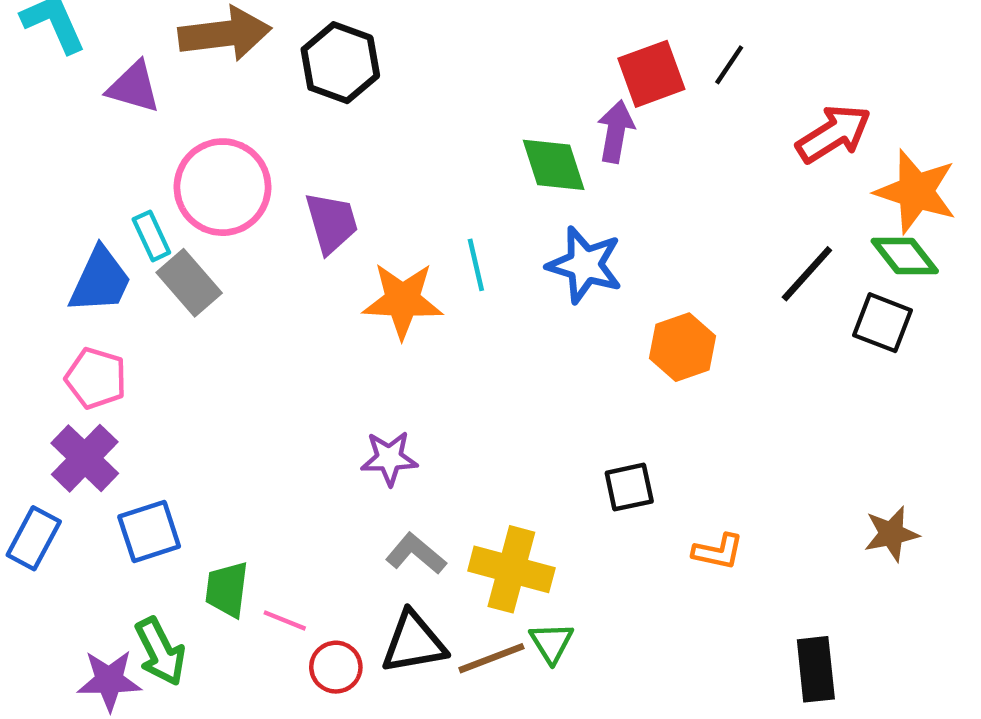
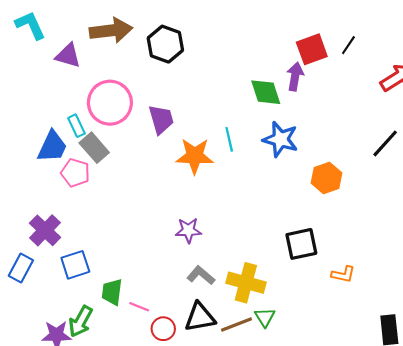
pink pentagon: (96, 378) -> (75, 173), moved
black square: (629, 487) -> (301, 244), size x1.4
green arrow: (160, 652) -> (81, 321), turned 56

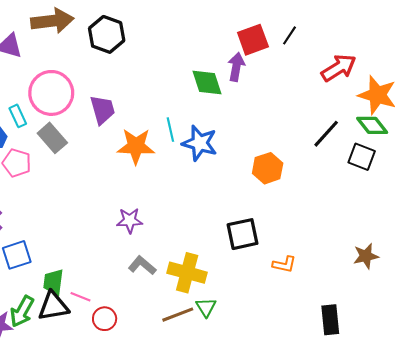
blue star: (280, 139) -> (200, 143), moved
gray rectangle: (94, 148) -> (52, 138), moved
black triangle: (200, 317) -> (53, 306), moved

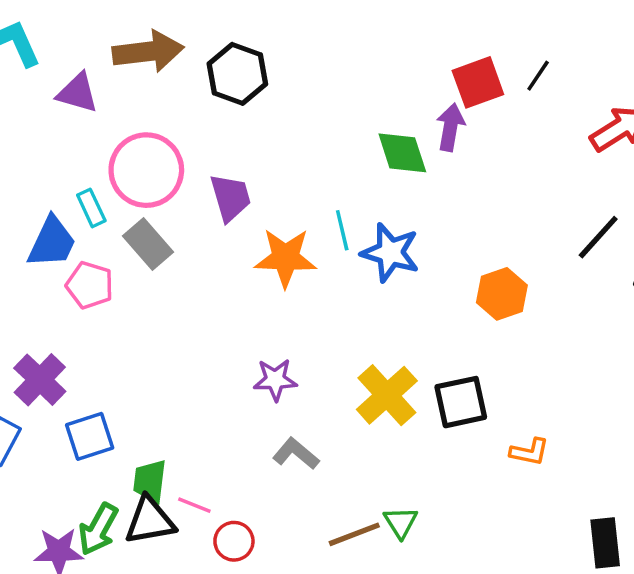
yellow cross: (187, 273) -> (387, 395), moved, turned 33

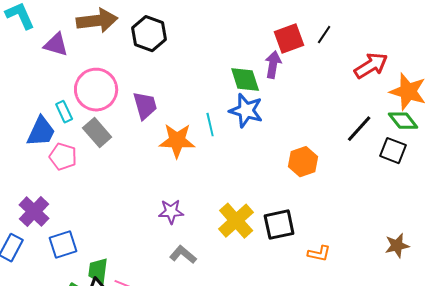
blue star: (390, 253) -> (246, 111), moved

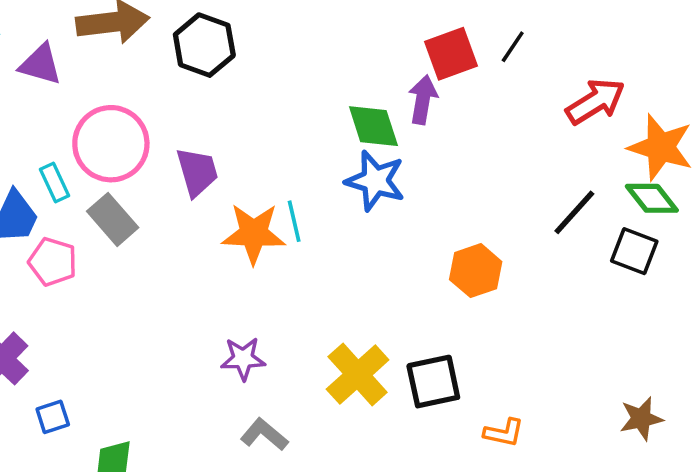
cyan line: (210, 125) -> (294, 221), moved
blue square: (63, 245) -> (53, 417), size x0.7

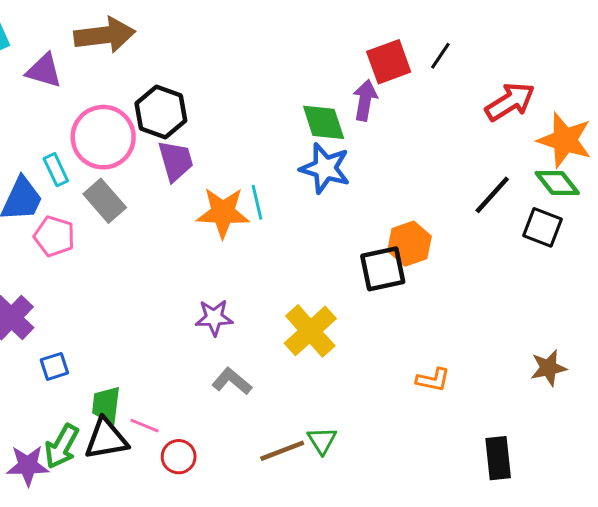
black hexagon: (204, 45) -> (161, 112), moved
black square: (433, 382) -> (383, 269), moved

